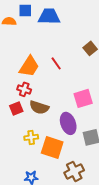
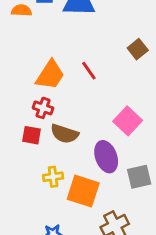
pink square: (83, 98) -> (128, 121), turned -30
red square: (16, 108) -> (32, 135), turned 32

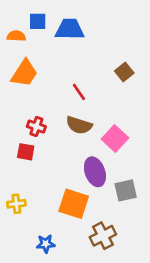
orange trapezoid: (50, 75) -> (24, 73), moved
brown semicircle: (65, 134) -> (79, 125), moved
yellow cross: (53, 177) -> (16, 204), moved

